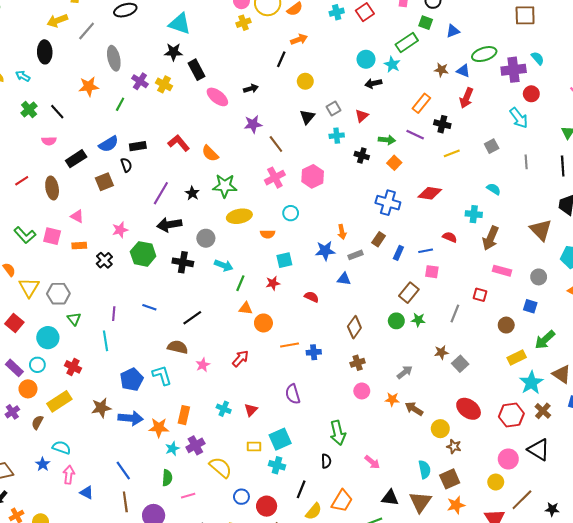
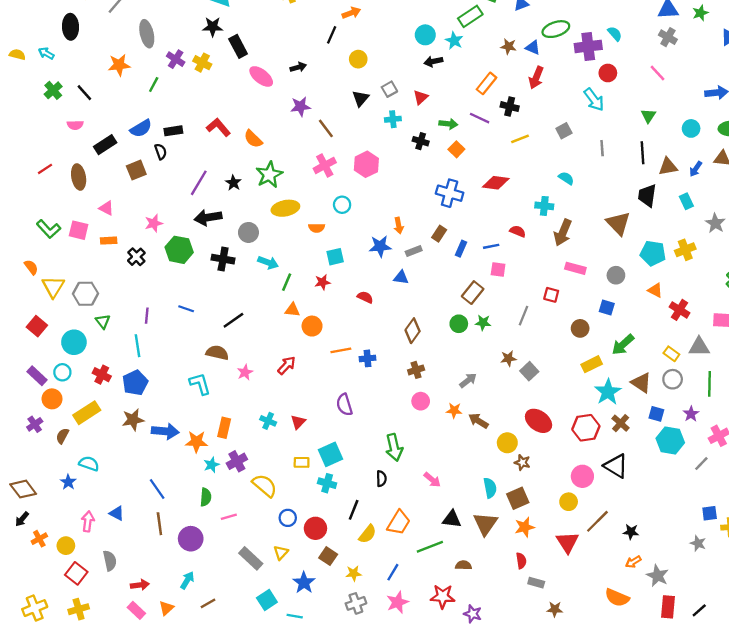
green star: (225, 186) -> (269, 175), turned -30
blue pentagon: (132, 379) -> (135, 383), moved
pink arrow: (69, 475) -> (88, 521), moved

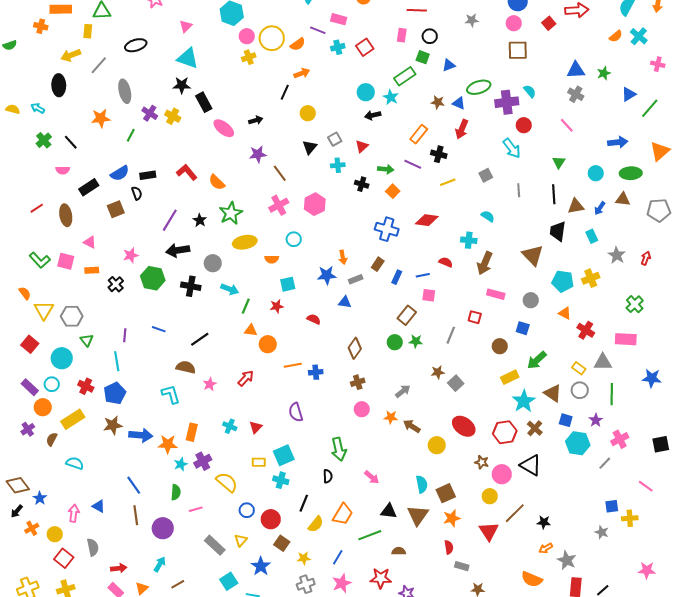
brown star: (522, 462) -> (482, 462), moved
blue star: (68, 482) -> (40, 498), moved

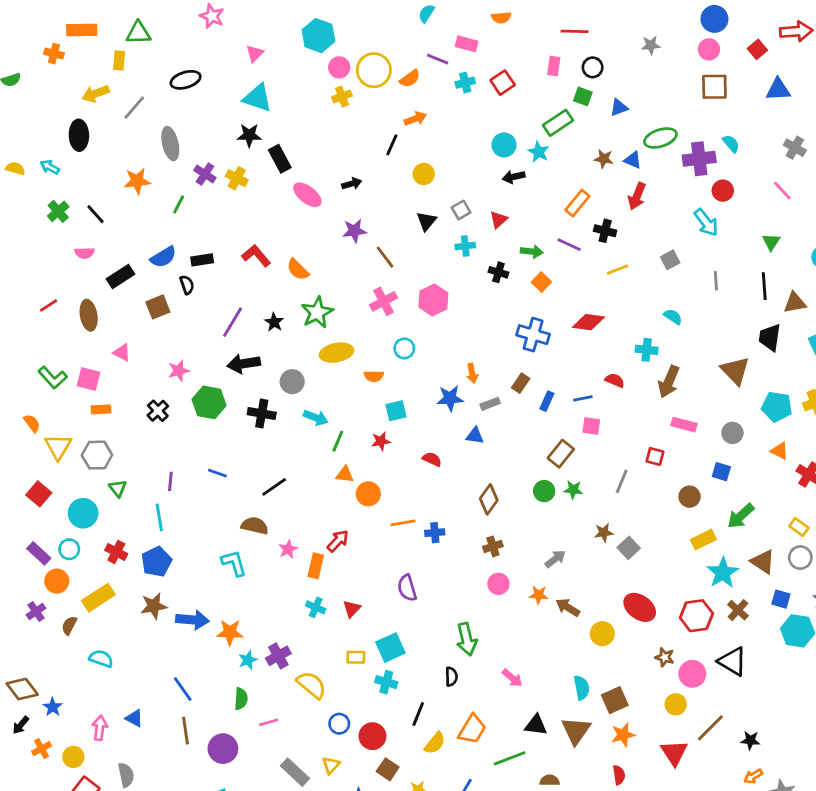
blue triangle: (576, 70) -> (778, 90), moved
orange rectangle: (92, 270) -> (101, 409), moved
orange rectangle: (192, 432) -> (316, 566), moved

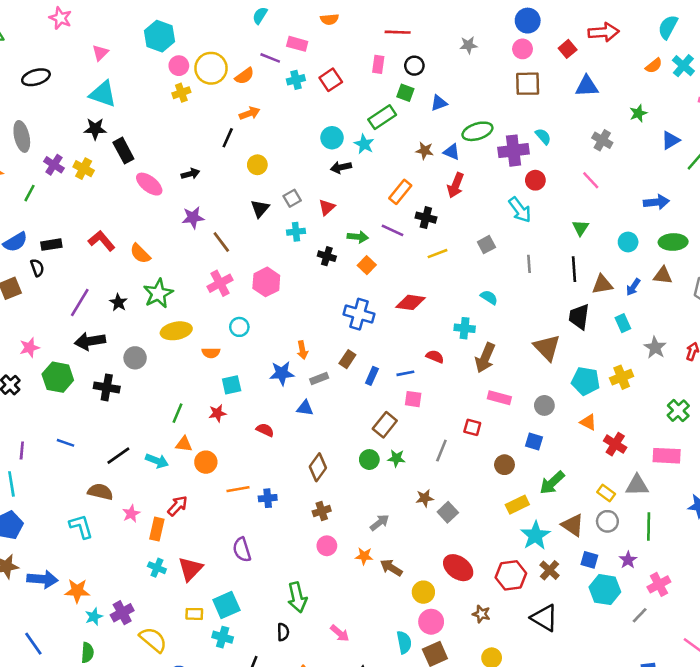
cyan arrow: (316, 418) -> (157, 461), moved
red triangle: (352, 609) -> (190, 569), size x1.5
pink circle: (692, 674) -> (431, 622), moved

